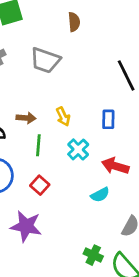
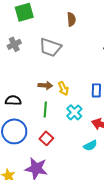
brown arrow: (26, 118) -> (45, 85), moved

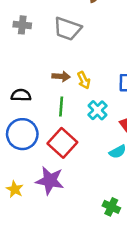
gray cross: (14, 44) -> (22, 25), turned 32
red square: (46, 138) -> (62, 143), size x1.6

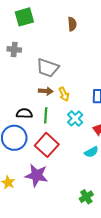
gray trapezoid: (67, 29) -> (48, 68), moved
black semicircle: (21, 95) -> (24, 113), moved
green cross: (111, 207) -> (86, 197), turned 32

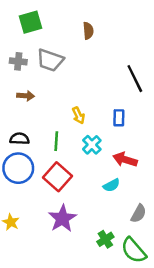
gray trapezoid: (48, 68) -> (50, 60), moved
brown arrow: (46, 91) -> (26, 96), moved
black semicircle: (24, 113) -> (19, 139), moved
purple star: (37, 175) -> (62, 218), moved, turned 30

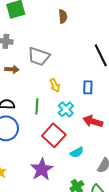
gray trapezoid: (50, 60) -> (39, 56), moved
red square: (58, 177) -> (54, 135), moved
cyan semicircle: (112, 185) -> (77, 152), moved

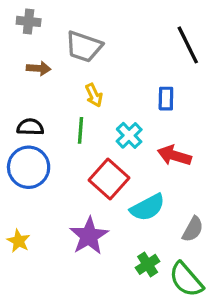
yellow arrow: (55, 85) -> (94, 95), moved
cyan semicircle: (77, 152) -> (148, 207), size x1.5

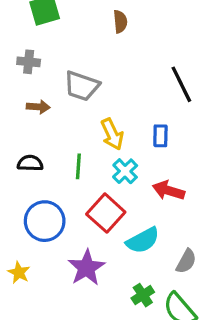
yellow arrow: (94, 95) -> (112, 134), moved, size x1.4
blue circle: (29, 167) -> (45, 221), moved

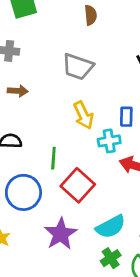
gray trapezoid: (82, 86) -> (78, 67), moved
green line: (78, 166) -> (53, 158), moved
cyan cross: (125, 171) -> (109, 141), moved, turned 35
cyan semicircle: (143, 240) -> (111, 227), moved

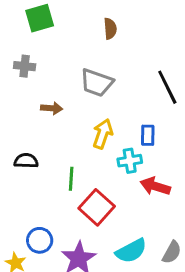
brown arrow: (18, 91) -> (52, 108), moved
yellow arrow: (83, 115) -> (103, 134), turned -136
blue circle: (23, 192) -> (40, 240), moved, size x0.7

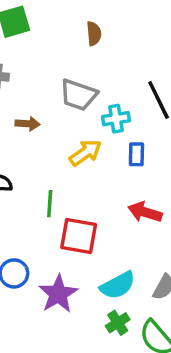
yellow arrow: (103, 134) -> (85, 153), turned 36
cyan cross: (130, 161) -> (116, 119), moved
red square: (97, 207) -> (79, 236), turned -32

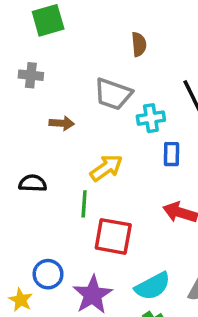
brown semicircle: (94, 34) -> (139, 44), moved
yellow arrow: (85, 153) -> (106, 168), moved

